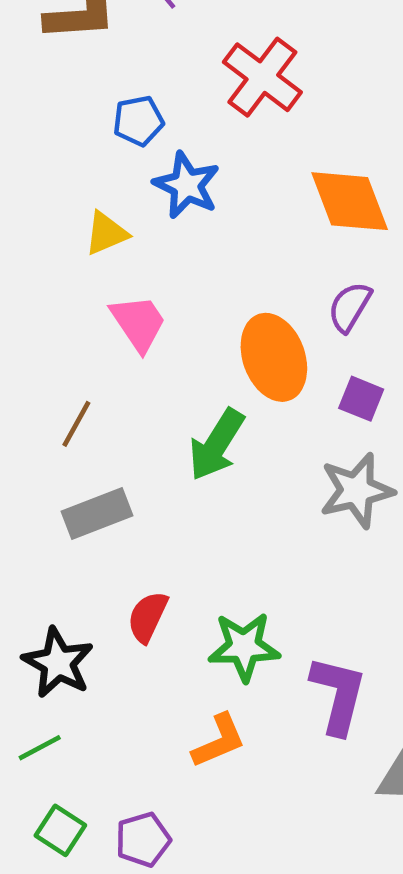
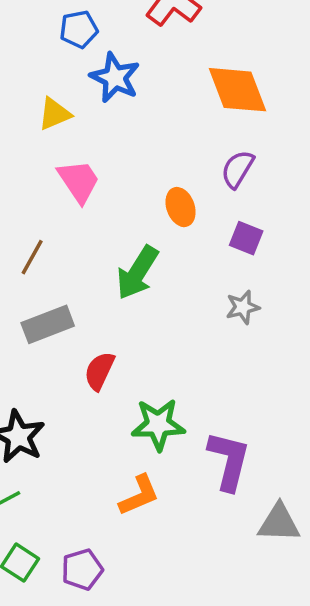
orange ellipse: (274, 357) -> (181, 207), size x0.6
gray star: (357, 491) -> (243, 307), size x0.6
red semicircle: (148, 617) -> (99, 371), moved

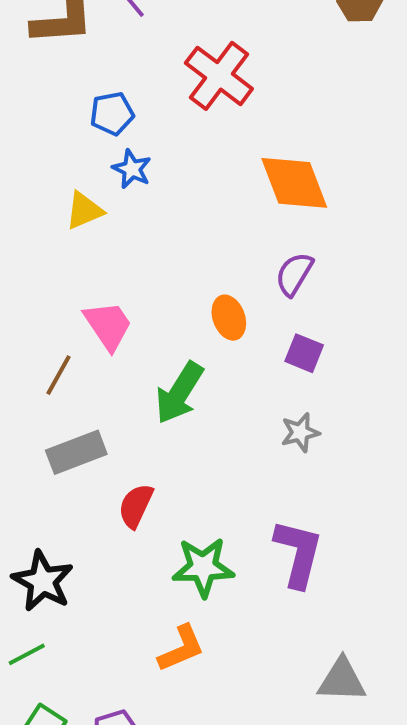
blue star: (115, 78) -> (132, 169), moved, size x0.7
pink trapezoid: (79, 181) -> (108, 325), moved
purple L-shape: (229, 461) -> (298, 553), moved

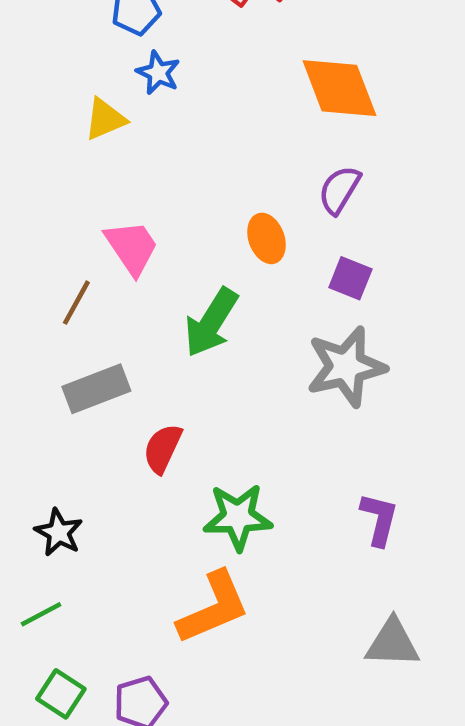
gray star: (300, 432) -> (346, 367), size x1.8
purple L-shape: (298, 553) -> (379, 519), moved, size x0.7
black star: (43, 581) -> (59, 532), size x0.7
orange L-shape: (181, 648) -> (213, 608), size x1.4

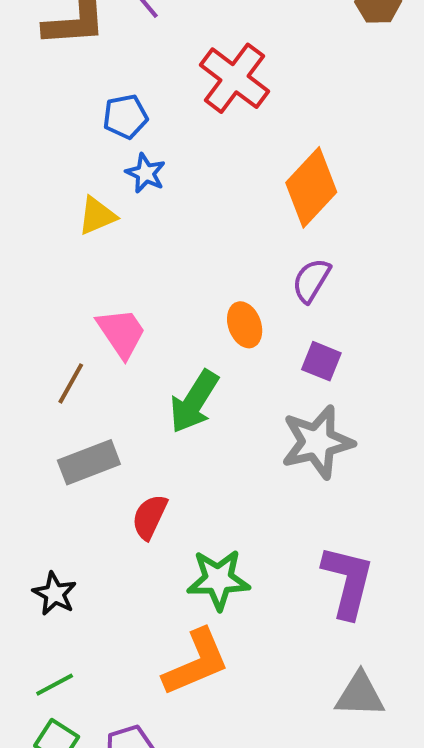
orange diamond: (339, 88) -> (311, 187), turned 64
purple L-shape: (379, 519) -> (348, 582), size x1.5
green line: (41, 614) -> (55, 685), moved

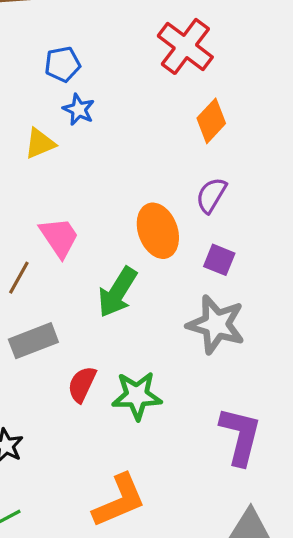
red cross: (235, 78) -> (185, 46), moved
orange diamond: (311, 187) -> (211, 121), size x0.7
orange ellipse: (245, 325) -> (158, 231), size x1.5
gray star: (317, 442) -> (216, 324), turned 30
green star: (218, 580) -> (137, 396), moved

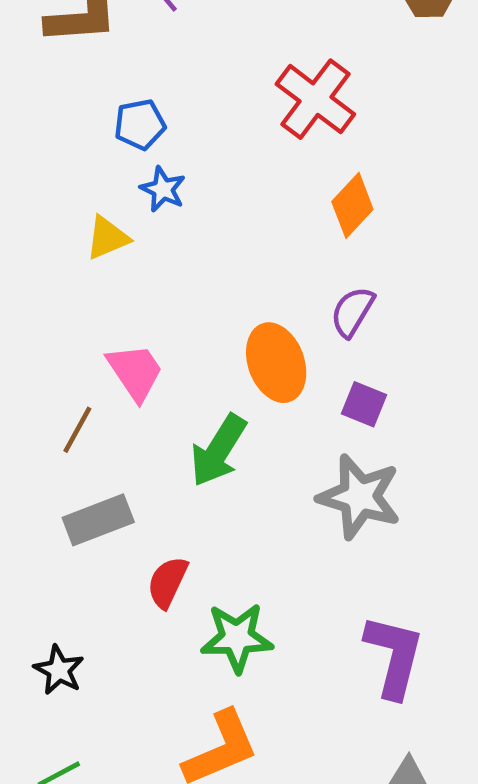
green star: (137, 396) -> (237, 638), moved

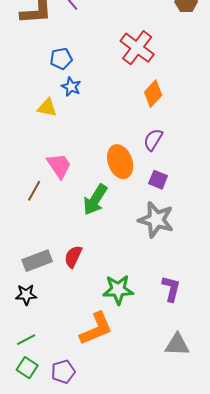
yellow triangle: (107, 238) -> (47, 108), turned 35
gray rectangle: (98, 520) -> (37, 261), moved
green star: (237, 638) -> (118, 290), moved
purple L-shape: (394, 656) -> (171, 289), size x0.7
black star: (59, 670) -> (26, 295), turned -30

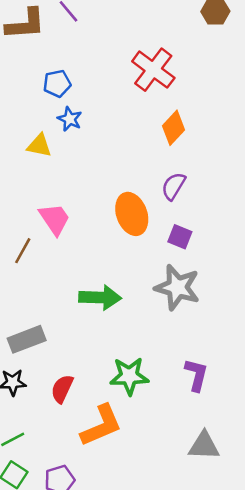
green arrow: (95, 200) -> (100, 298), moved, turned -120
red semicircle: (73, 257) -> (62, 389), moved

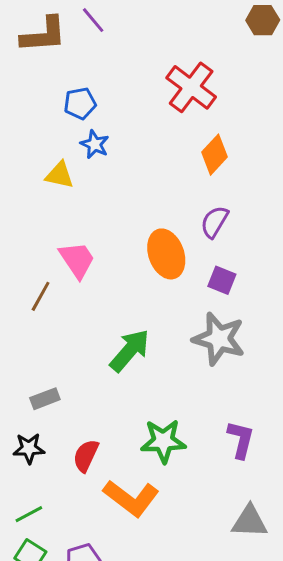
green arrow: (100, 298) -> (130, 350), turned -51
gray rectangle: (27, 339) -> (45, 399), size x0.7
orange L-shape: (101, 425) -> (131, 498), turned 60

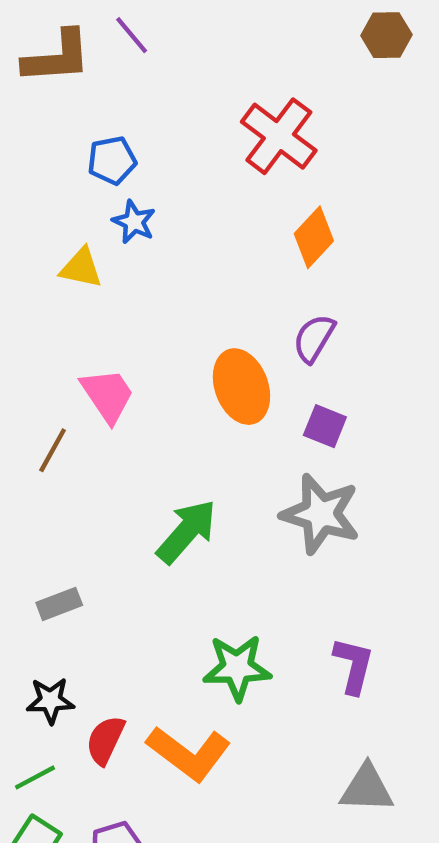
black star: (29, 448) -> (50, 701), moved
red semicircle: (86, 456) -> (105, 740), moved

